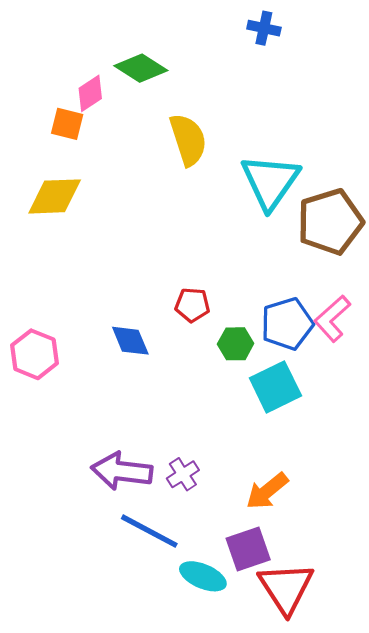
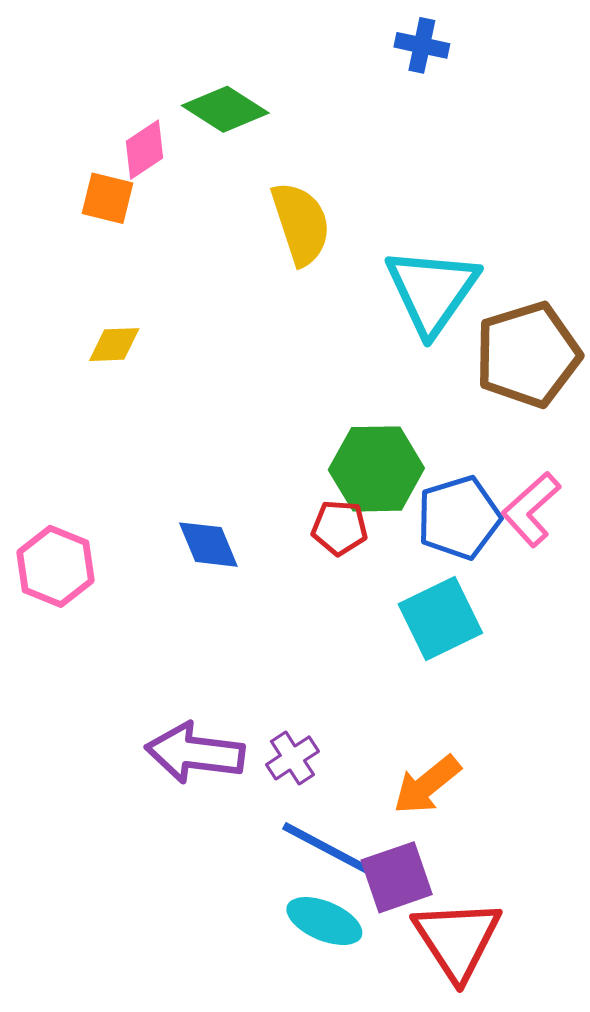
yellow diamond: (55, 196) -> (114, 345), moved, size x0.6
red pentagon: (192, 305) -> (340, 528), moved
green hexagon: (236, 344) -> (376, 469), moved, size x1.6
blue line: (149, 531) -> (328, 849), moved

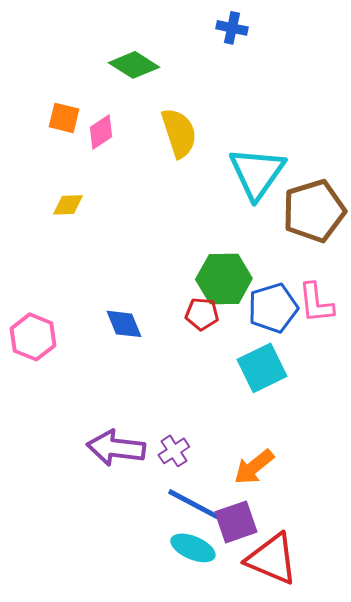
blue cross: (422, 45) -> (232, 28), moved
pink diamond: (145, 150) -> (101, 132), moved
pink L-shape: (531, 509) -> (316, 303), turned -54
red triangle: (457, 940) -> (272, 559), turned -34

